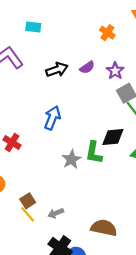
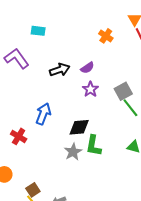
purple star: (115, 71) -> (90, 89), moved
blue arrow: (52, 118) -> (43, 114), moved
black diamond: (113, 137) -> (79, 127), moved

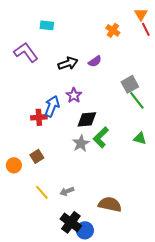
purple star: (90, 89) -> (74, 95), moved
red cross: (19, 136) -> (39, 117), moved, turned -35
green L-shape: (93, 146) -> (101, 137), turned 35
brown square: (33, 190) -> (37, 156), moved

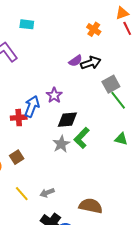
orange triangle: (141, 14) -> (122, 13), turned 40
black arrow: (68, 63) -> (91, 63), moved

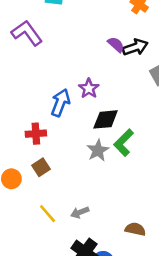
purple semicircle: (75, 61) -> (116, 45), turned -104
red cross: (19, 118) -> (36, 134), moved
brown semicircle: (91, 206) -> (135, 229), size x0.7

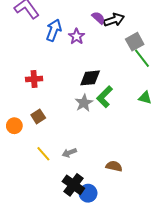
purple star: (89, 88) -> (77, 36), moved
blue arrow: (60, 103) -> (54, 30), moved
red cross: (36, 134) -> (34, 79), moved

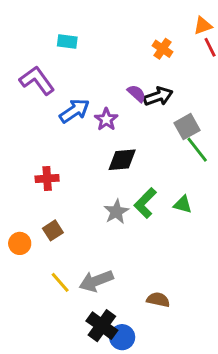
blue arrow: (54, 30) -> (75, 111), turned 35
black diamond: (90, 78) -> (122, 160), moved
green triangle: (145, 98) -> (183, 204), moved
gray arrow: (69, 153) -> (96, 281), size x1.6

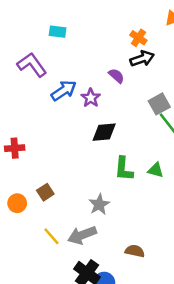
black arrow: (158, 96) -> (142, 59), moved
red cross: (47, 179) -> (15, 148), moved
green L-shape: (145, 203) -> (124, 169), turned -40
gray star: (116, 212) -> (99, 204), moved

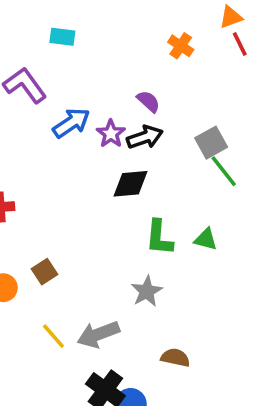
black arrow: (142, 59) -> (145, 137), moved
gray star: (99, 204) -> (147, 291), moved

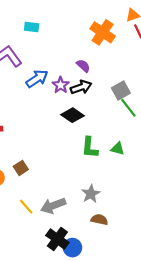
orange cross: (181, 46) -> (103, 32), size x1.6
black diamond: (131, 184) -> (72, 115), turned 40
gray star: (147, 291) -> (91, 194), moved

